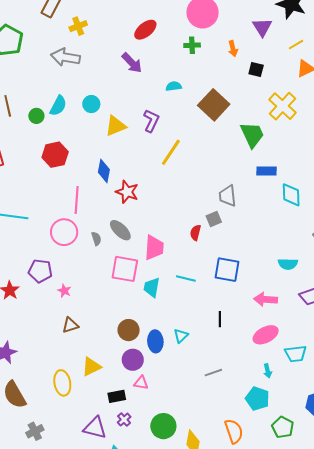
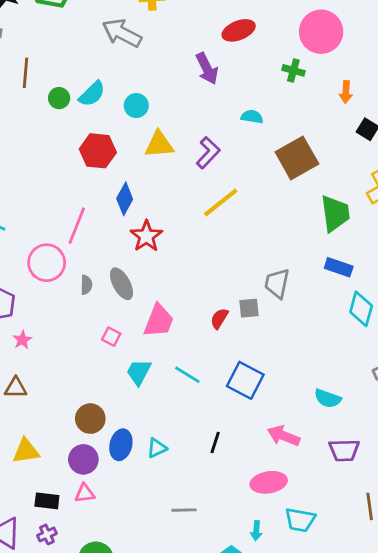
red hexagon: (55, 155) -> (98, 151), moved
pink square: (125, 269) -> (111, 337), size x0.5
pink triangle: (141, 383) -> (85, 493), turned -35

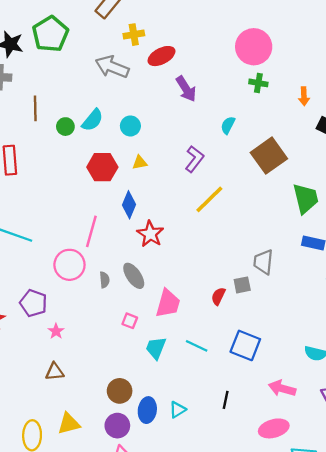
red ellipse: (239, 30) -> (161, 56), moved
pink circle: (321, 32) -> (254, 47), moved
cyan semicircle: (252, 117) -> (228, 125), turned -66
yellow triangle: (159, 144) -> (140, 163), moved, size x0.6

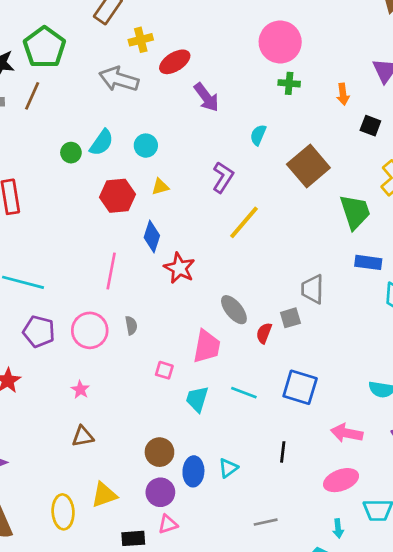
brown line: (35, 108) -> (32, 96), moved, turned 30
pink circle: (69, 265) -> (90, 330), moved
gray ellipse: (134, 276) -> (234, 310), moved
purple pentagon: (33, 303) -> (39, 332), moved

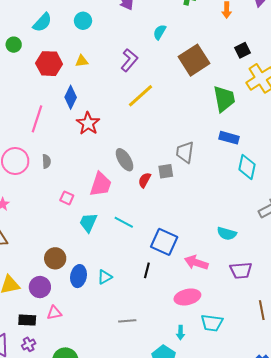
black square: (370, 126) -> (243, 50), moved, turned 35
cyan circle: (146, 146) -> (83, 21), moved
green circle: (71, 153) -> (14, 45), moved
blue square: (300, 387) -> (164, 242), moved
purple circle: (160, 492) -> (40, 287), moved

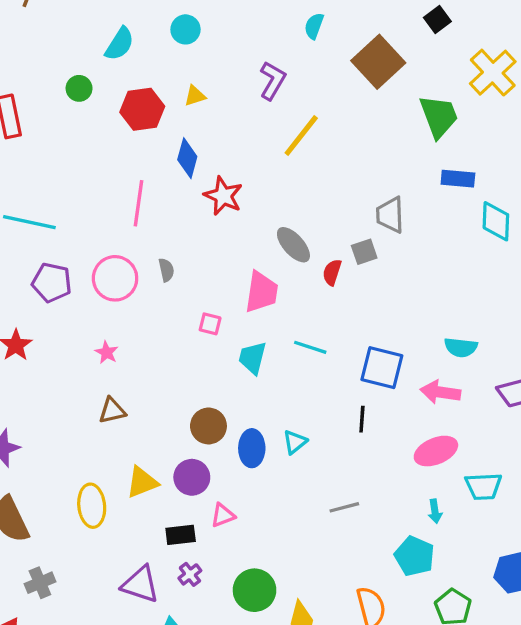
black square: (243, 50) -> (437, 19), moved
cyan semicircle: (227, 234) -> (461, 347), moved

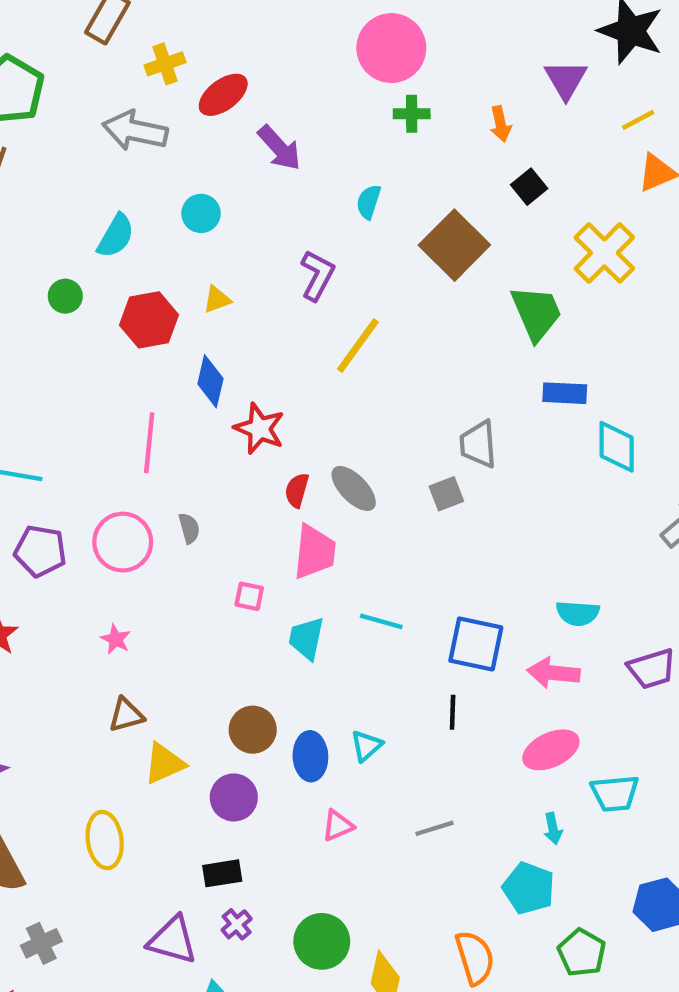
red semicircle: (332, 272) -> (297, 490), moved
yellow triangle: (142, 482) -> (164, 763), moved
pink triangle: (223, 515) -> (338, 826), moved

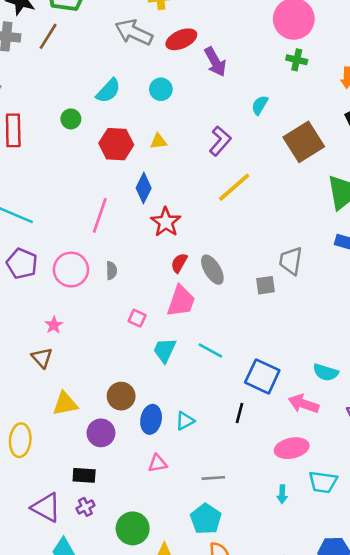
red ellipse: (223, 95) -> (181, 39), moved
brown triangle: (126, 715) -> (42, 358), moved, turned 50
cyan pentagon: (529, 888) -> (206, 519), moved

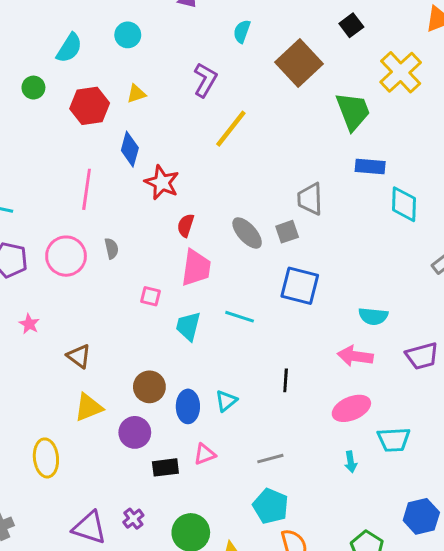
gray ellipse: (212, 270) -> (247, 233), moved
pink star: (54, 325) -> (29, 324), moved
brown triangle: (42, 358) -> (79, 356), moved
blue square: (262, 376) -> (300, 286), moved
black rectangle: (84, 475) -> (165, 467), moved

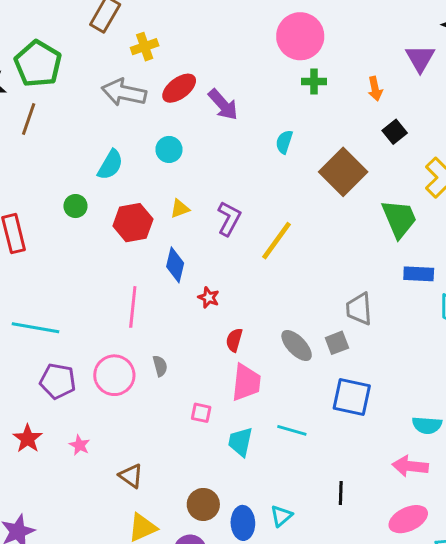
purple L-shape: (205, 80) -> (229, 219), moved
red star: (162, 183) -> (209, 297), size x0.6

